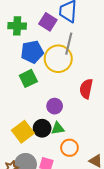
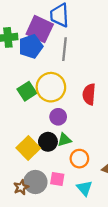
purple square: (48, 22) -> (40, 29), size x1.4
blue pentagon: (32, 52) -> (31, 46), moved
yellow circle: (58, 59) -> (51, 87), moved

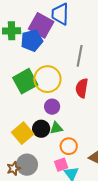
gray line: (65, 49) -> (80, 56), moved
green square: (27, 91) -> (25, 81), size x1.4
pink square: (57, 179) -> (61, 165), moved, turned -32

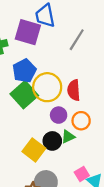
blue pentagon: (32, 41) -> (24, 71), moved
gray line: (80, 56) -> (77, 40), moved, turned 35
red semicircle: (82, 88) -> (74, 90), moved
orange circle: (69, 146) -> (81, 121), moved

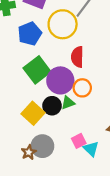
yellow circle: (47, 87) -> (63, 24), moved
green square: (24, 95) -> (37, 70), moved
purple circle: (59, 115) -> (60, 80), size x1.6

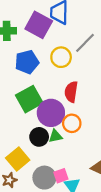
yellow circle: (63, 24) -> (61, 57), size x0.7
yellow square: (33, 113) -> (18, 159), moved
gray circle: (42, 146) -> (44, 178), moved

